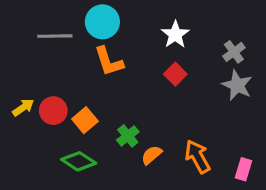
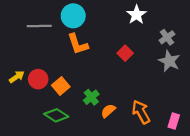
white star: (175, 35) -> (136, 15), moved

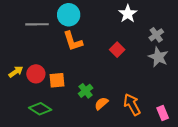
orange square: (61, 86) -> (57, 80), turned 35
green diamond: (56, 115) -> (40, 109), moved
pink rectangle: (174, 121) -> (163, 113), turned -40

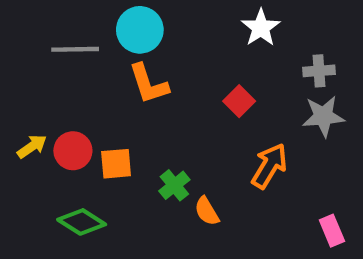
gray cross: (156, 35) -> (319, 71), turned 32
gray star: (158, 57) -> (323, 116), turned -30
orange semicircle: (101, 103) -> (207, 211), turned -80
orange arrow: (132, 105) -> (269, 166), moved, turned 60

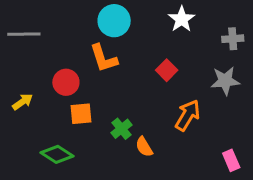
cyan circle: (140, 30) -> (114, 21), moved
gray line: (75, 49) -> (24, 34), moved
gray cross: (319, 71) -> (233, 39), moved
red circle: (73, 151) -> (66, 82), moved

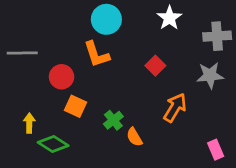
gray line: (24, 34) -> (22, 53), moved
gray cross: (233, 39) -> (217, 36), size x1.4
yellow arrow: (22, 102) -> (29, 123), moved, turned -54
orange square: (81, 114) -> (76, 106), turned 30

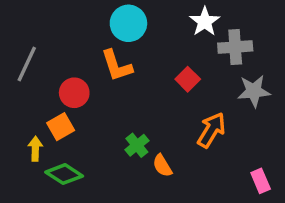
gray cross: (217, 36) -> (235, 47), moved
gray line: (22, 53) -> (27, 64), turned -64
orange square: (76, 106) -> (61, 127), moved, turned 35

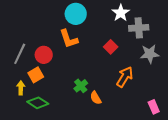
gray line: (27, 64) -> (20, 54), moved

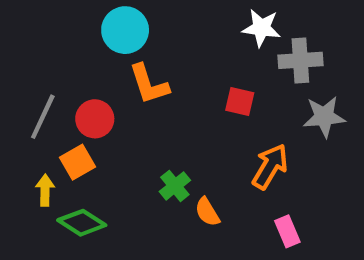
white star: (121, 13) -> (261, 28), turned -30
cyan circle: (76, 14) -> (125, 30), moved
red square: (111, 47) -> (240, 102), turned -32
pink rectangle: (154, 107) -> (287, 231), moved

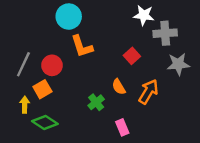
red square: (240, 102) -> (132, 56), turned 35
orange semicircle: (207, 212) -> (119, 87), moved
pink rectangle: (287, 231) -> (122, 127), moved

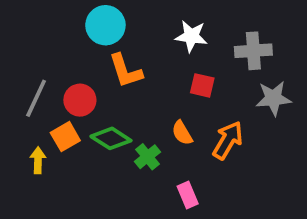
white star: (144, 15) -> (191, 36), moved
red square: (132, 56) -> (202, 85), turned -35
green diamond: (45, 123) -> (111, 138), moved

